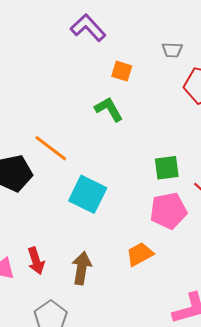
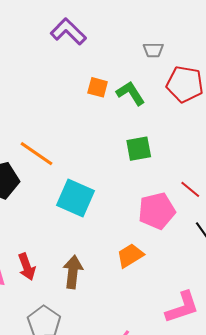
orange square: (122, 71) -> (98, 87), moved
green L-shape: (109, 109) -> (131, 93), moved
green square: (167, 168) -> (139, 149), moved

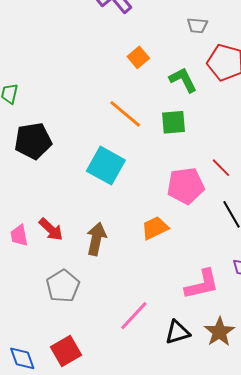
orange square: (98, 87) -> (138, 57), turned 30
green L-shape: (131, 93) -> (183, 80), moved
orange line: (36, 154) -> (125, 114), moved
red arrow: (27, 267) -> (51, 229), turned -32

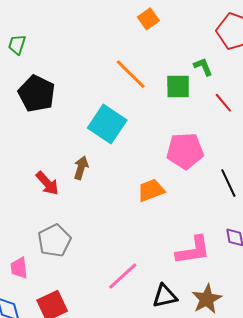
green L-shape: (183, 80) -> (203, 67), moved, size x0.7
black pentagon: (33, 141) -> (37, 94), turned 30
red line: (221, 168) -> (223, 103), moved
pink trapezoid: (19, 235) -> (19, 268), moved
brown arrow: (96, 239) -> (81, 168), moved, size x0.7

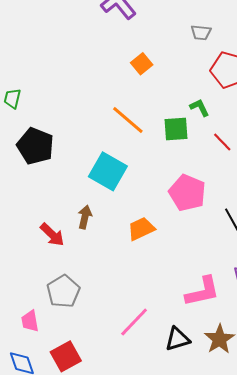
pink pentagon: (185, 151) -> (187, 193), turned 30
orange trapezoid: (151, 190) -> (141, 229), moved

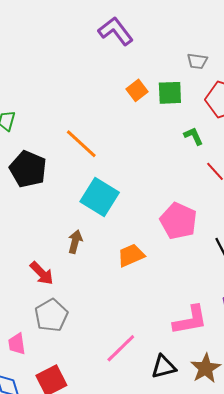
orange line: (128, 120) -> (81, 144), moved
green square: (176, 129) -> (170, 93), moved
red arrow: (52, 235) -> (42, 273), moved

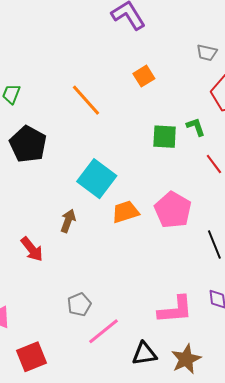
green square: (170, 93) -> (165, 137), moved
orange line: (81, 144) -> (86, 100), moved
orange trapezoid: (131, 255) -> (125, 212), moved
gray pentagon: (51, 315) -> (79, 304), moved, size x0.7

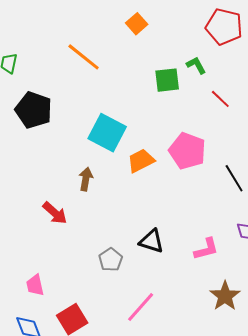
pink L-shape: (175, 310) -> (206, 249), size x0.7
pink line: (104, 331) -> (141, 307), moved
black triangle: (144, 354) -> (152, 241), moved, turned 36

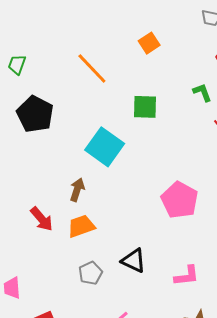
green square: (167, 80) -> (145, 107), moved
pink pentagon: (187, 151) -> (180, 200), moved
orange trapezoid: (141, 161) -> (81, 226), moved

